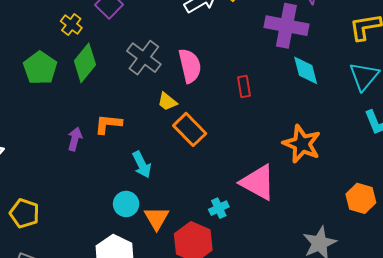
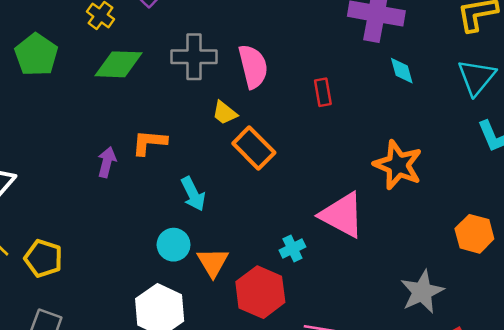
gray cross: (144, 58) -> (194, 57), turned -36
green diamond: (85, 63) -> (119, 64), turned 54
green pentagon: (40, 68) -> (36, 55), moved
cyan diamond: (306, 70) -> (402, 71), size x0.7

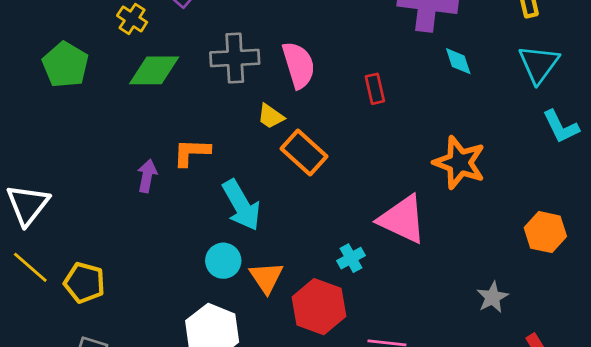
cyan arrow: (193, 194) -> (241, 205), size x1.4
gray star: (422, 292) -> (493, 297), size x0.7

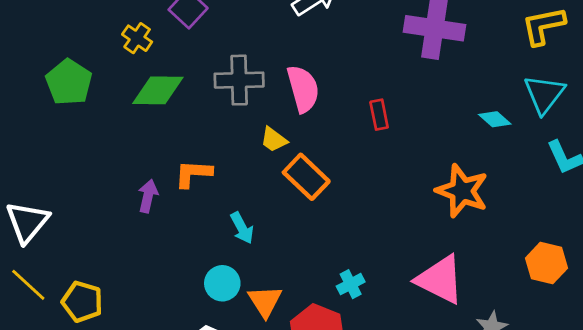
cyan diamond: (458, 61) -> (495, 119), moved, turned -32
cyan arrow: (241, 205) -> (242, 228), size x0.6
pink triangle: (402, 219) -> (440, 280), moved

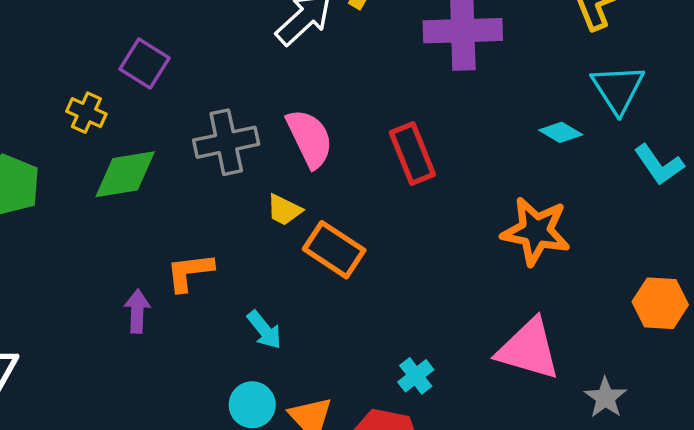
red rectangle: (379, 115) -> (412, 154), size x1.5

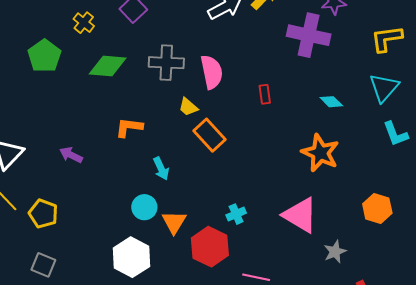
yellow cross: (86, 113) -> (84, 23), moved
cyan diamond: (561, 132) -> (331, 102), moved
red rectangle: (412, 154) -> (265, 94), size x0.6
purple arrow: (137, 311) -> (71, 155), moved, turned -80

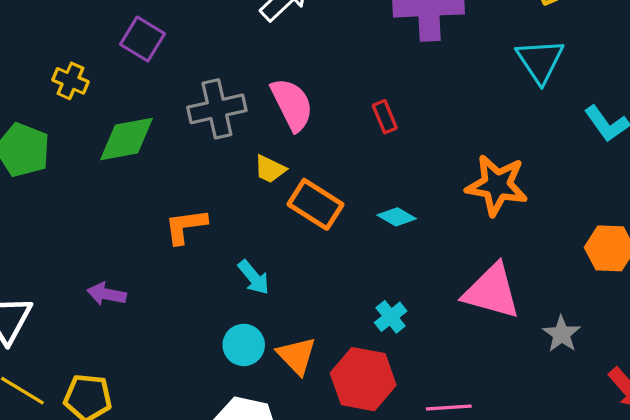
cyan triangle: (384, 88) -> (540, 61), moved
cyan diamond: (331, 102) -> (397, 217), moved

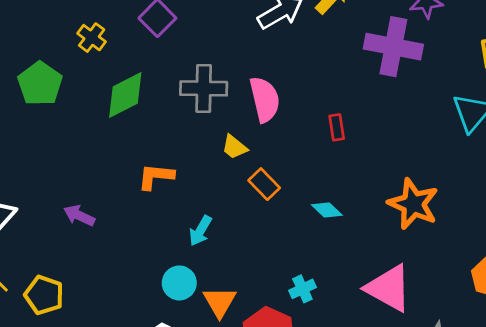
green diamond: (126, 139) -> (125, 95), turned -30
orange rectangle: (315, 204) -> (264, 184), size x0.7
cyan arrow: (254, 277) -> (200, 231), turned 56

